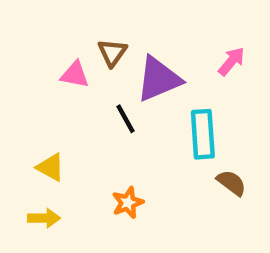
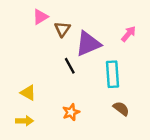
pink triangle: (75, 75) -> (40, 17), moved, turned -42
brown semicircle: (231, 183) -> (121, 109), moved

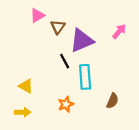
cyan rectangle: (113, 74) -> (85, 77), moved
brown semicircle: (121, 109) -> (112, 101), turned 77

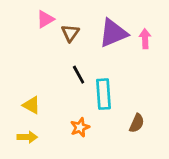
pink arrow: (119, 31) -> (145, 39), turned -42
purple triangle: (82, 41) -> (113, 33), moved

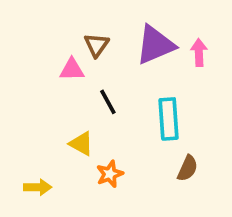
pink triangle: (45, 19) -> (72, 70), moved, turned 30
cyan rectangle: (104, 94) -> (169, 119), moved
yellow triangle: (31, 105) -> (81, 144), moved

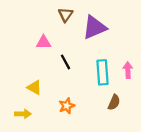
brown triangle: (96, 45) -> (66, 15), moved
pink arrow: (199, 53) -> (128, 70), moved
yellow triangle: (81, 144) -> (34, 87), moved

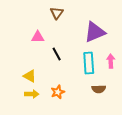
purple triangle: (94, 27) -> (95, 32), moved
brown semicircle: (114, 102) -> (99, 89), turned 64
yellow arrow: (23, 114) -> (32, 94), moved

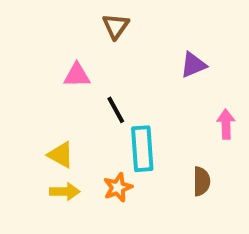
purple triangle: (95, 32) -> (193, 65), size x0.6
cyan rectangle: (89, 63) -> (142, 149), moved
brown semicircle: (99, 89) -> (201, 181), turned -88

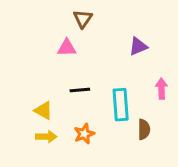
pink triangle: (77, 75) -> (67, 48), moved
black line: (116, 110) -> (80, 90), moved, turned -66
cyan rectangle: (142, 149) -> (121, 105), moved

